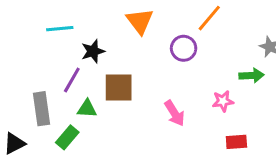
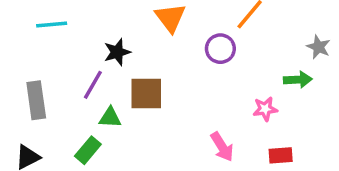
cyan line: (60, 29) -> (52, 25), moved
gray rectangle: (42, 109) -> (36, 100), moved
pink arrow: (174, 113) -> (222, 147), moved

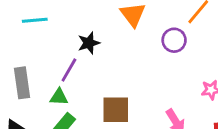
brown square: (146, 93) -> (116, 110), moved
green triangle: (110, 118) -> (59, 97), moved

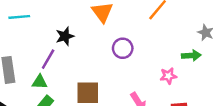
purple circle: (174, 40) -> (123, 48), moved

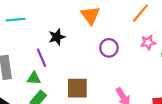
purple line: (48, 59) -> (42, 58), turned -54
pink star: (168, 76) -> (148, 42), moved

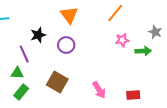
purple circle: (109, 48) -> (66, 45), moved
brown square: (77, 88) -> (57, 82), turned 30

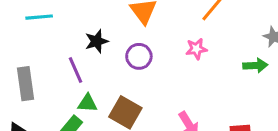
pink star: (122, 40) -> (196, 49), moved
green triangle: (17, 73) -> (88, 103), moved

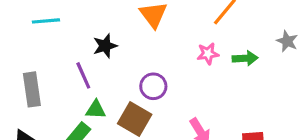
purple circle: (139, 56) -> (153, 86), moved
green arrow: (255, 65) -> (245, 58), moved

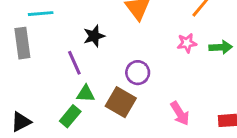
gray rectangle: (32, 89) -> (22, 43), moved

